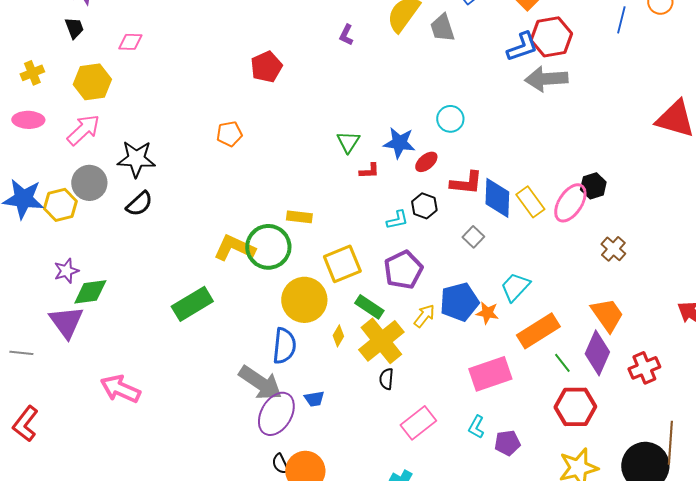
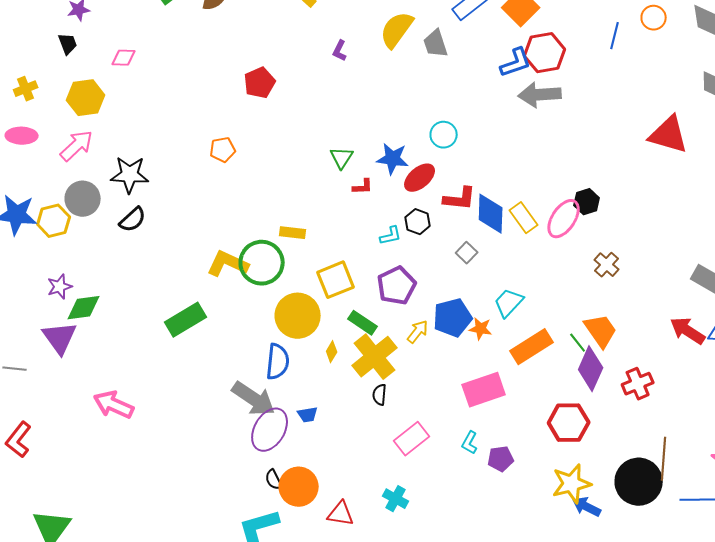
red ellipse: (426, 162) -> (420, 178), size x1.4
green line: (562, 363) -> (578, 343), moved

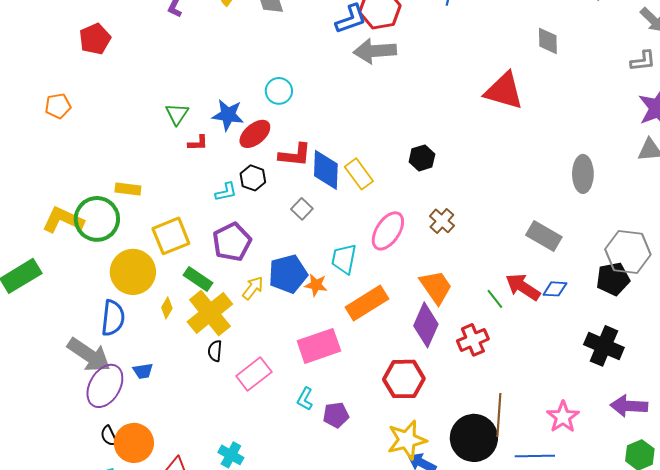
pink ellipse: (564, 219) -> (388, 231), moved
cyan trapezoid: (509, 303) -> (344, 259), turned -32
green line: (578, 343) -> (495, 299), moved
pink rectangle: (412, 439) -> (254, 374), moved

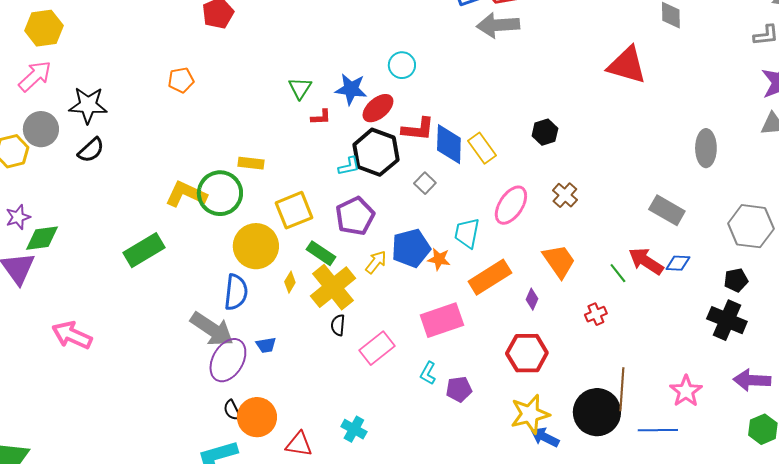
black hexagon: (253, 178) -> (376, 152), size x1.8
black pentagon: (613, 279) -> (736, 280), moved, size x0.7
purple diamond: (426, 325) -> (532, 299), moved, size x0.5
red cross: (473, 340) -> (596, 314), size x0.7

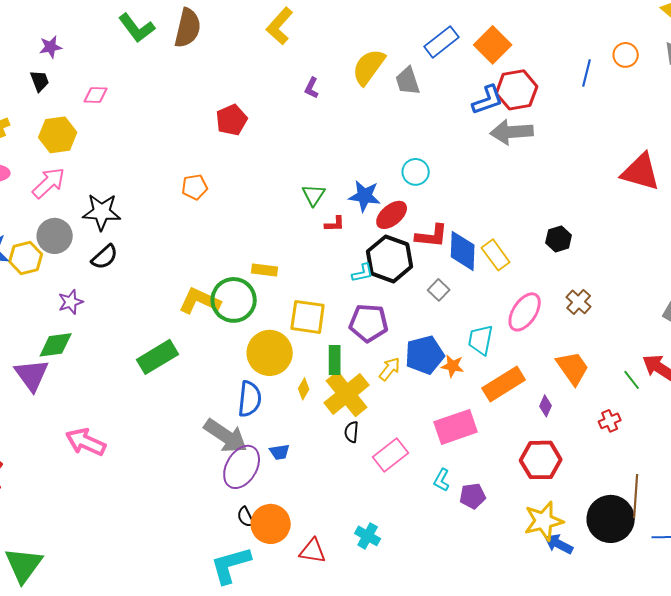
yellow square: (294, 210) -> (308, 317), turned 30
purple pentagon: (355, 216) -> (369, 323), turned 30
purple star: (18, 217) -> (71, 302), moved
green rectangle: (321, 253) -> (335, 360), turned 56

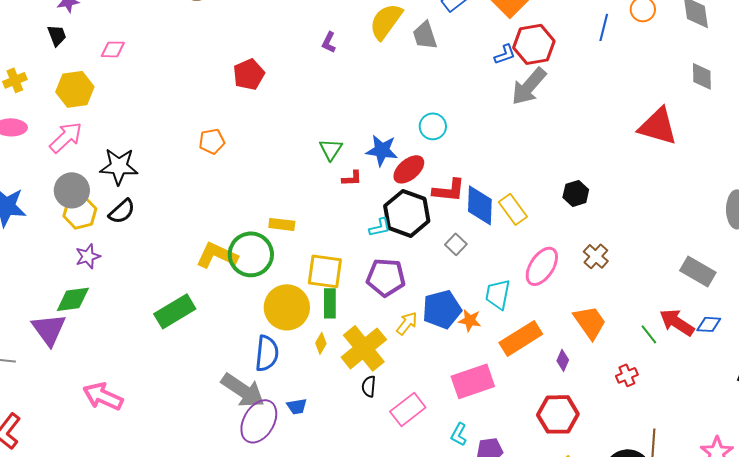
blue L-shape: (488, 100) -> (505, 54), size x0.7
gray arrow: (512, 132) -> (529, 86), turned -45
yellow hexagon: (26, 258) -> (80, 212), moved
green rectangle: (335, 360) -> (330, 303), moved

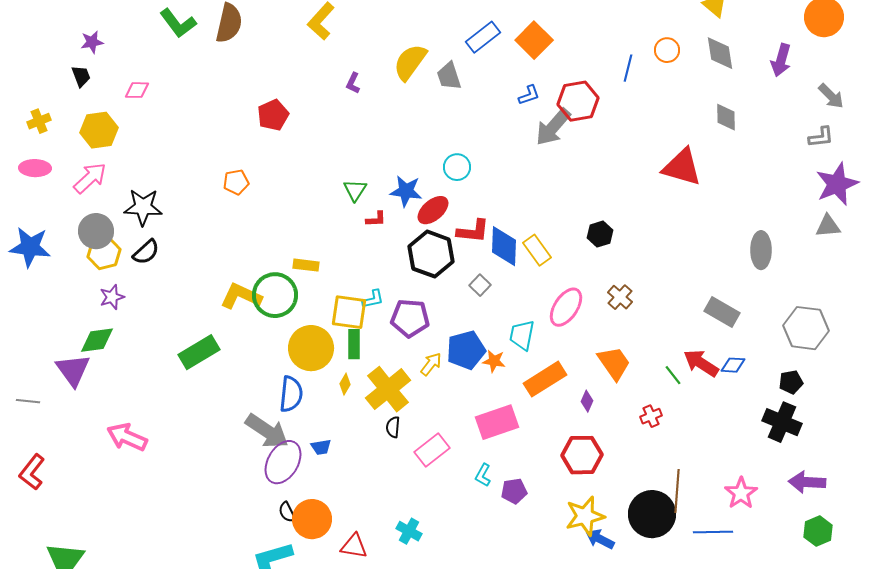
red hexagon: (534, 44) -> (578, 101), moved
cyan L-shape: (380, 227) -> (373, 299), moved

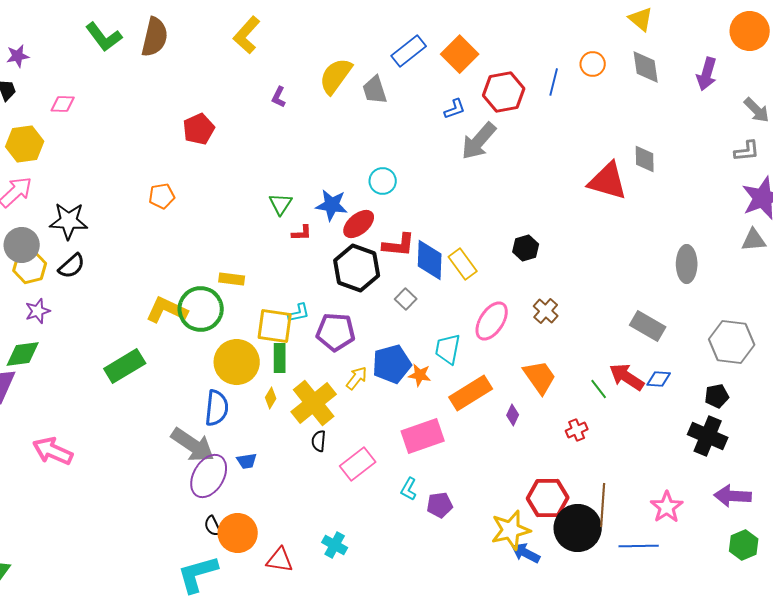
red hexagon: (578, 101) -> (504, 92), moved
gray diamond: (726, 117) -> (645, 159), moved
red hexagon: (582, 455) -> (548, 498), moved

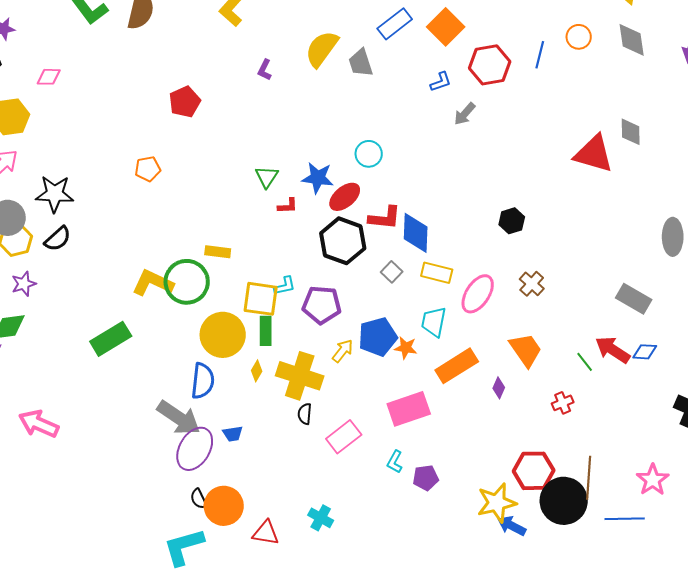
gray arrow: (479, 141) -> (465, 114), size x0.6
yellow rectangle: (463, 264) -> (437, 273), moved, turned -40
yellow cross: (314, 403) -> (300, 376), turned -33

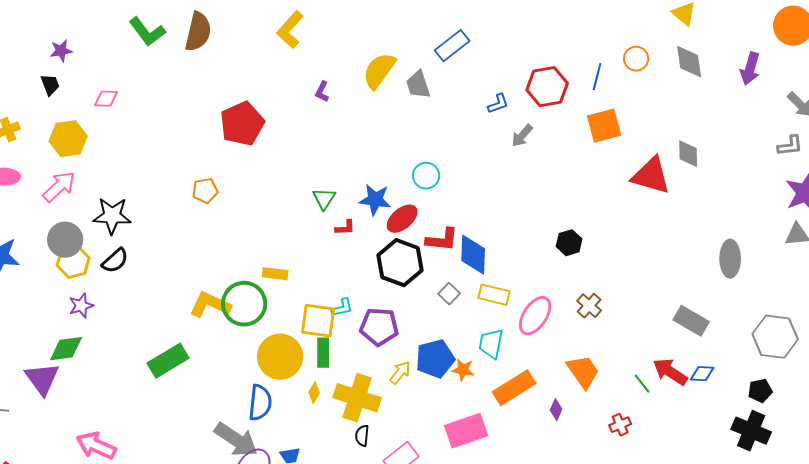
orange square: (446, 27) -> (604, 126), moved, turned 30
red pentagon: (185, 102) -> (242, 124), size x1.4

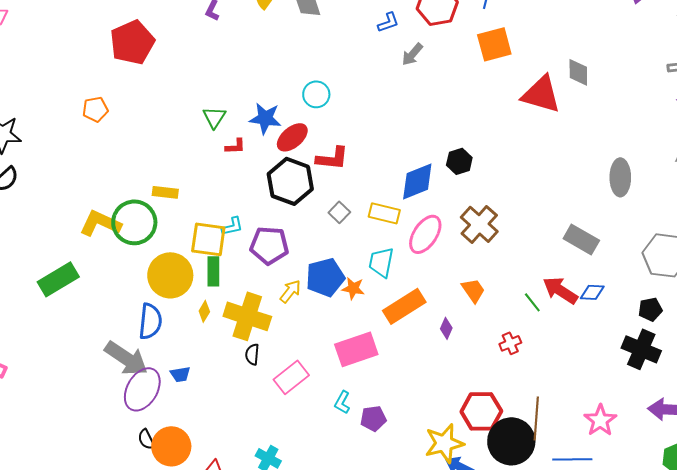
blue diamond: (473, 255) -> (417, 181), moved, turned 66
brown cross: (589, 306) -> (479, 224), size x1.5
orange trapezoid: (583, 372) -> (473, 290), size x0.7

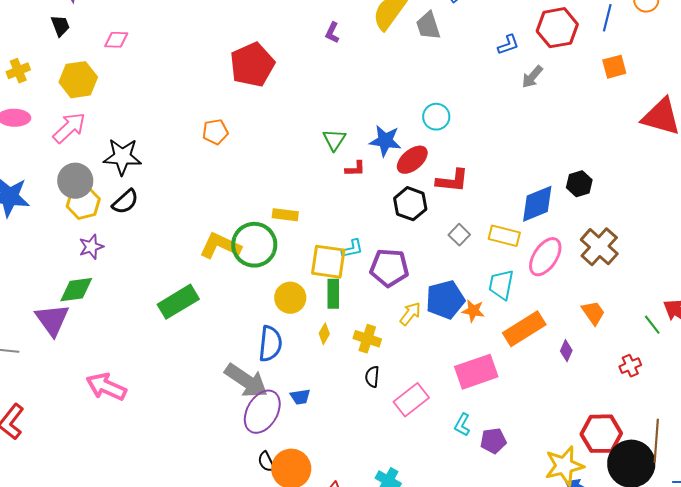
orange square: (494, 44) -> (614, 67), size x0.7
black hexagon: (290, 181) -> (410, 204), size x0.7
yellow circle: (170, 275) -> (290, 298), size x0.7
yellow cross: (247, 316) -> (367, 339), size x0.6

